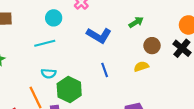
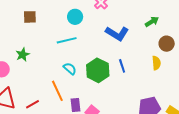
yellow semicircle: (141, 67) -> (156, 63), turned 104
cyan semicircle: (49, 73) -> (70, 69), turned -144
green hexagon: (69, 90) -> (98, 70), moved

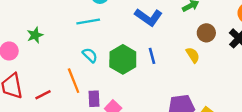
yellow semicircle: (156, 63) -> (193, 55), turned -32

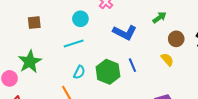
green star: (35, 35) -> (30, 62), size x1.6
cyan semicircle: (90, 55) -> (79, 72), turned 80

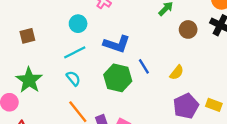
blue L-shape: (125, 32) -> (117, 44), moved
yellow semicircle: (167, 60) -> (177, 72), moved, turned 88
cyan semicircle: (79, 72) -> (73, 78), moved, turned -56

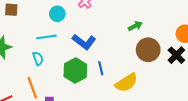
brown circle: (188, 29) -> (148, 50), size x1.5
yellow semicircle: (177, 72) -> (126, 83), size x1.6

